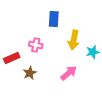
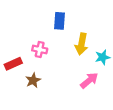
pink arrow: (69, 73) -> (89, 80), moved

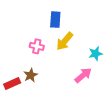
yellow arrow: (82, 44) -> (65, 41), moved, turned 30
red rectangle: (13, 64) -> (12, 83), moved

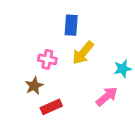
brown star: (31, 75) -> (34, 86), moved
red rectangle: (12, 83) -> (51, 107), moved

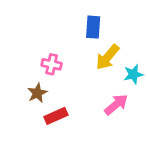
blue rectangle: (71, 25) -> (93, 27), moved
yellow arrow: (83, 53) -> (108, 57), moved

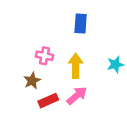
yellow arrow: (108, 57) -> (76, 66), moved, turned 140
pink arrow: (116, 104) -> (77, 96), moved

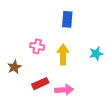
brown star: (32, 81) -> (14, 67), moved
pink arrow: (77, 96) -> (64, 90), moved, turned 36

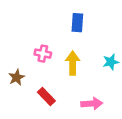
red rectangle: (40, 84) -> (46, 96), turned 70
pink arrow: (64, 90) -> (92, 104), moved

